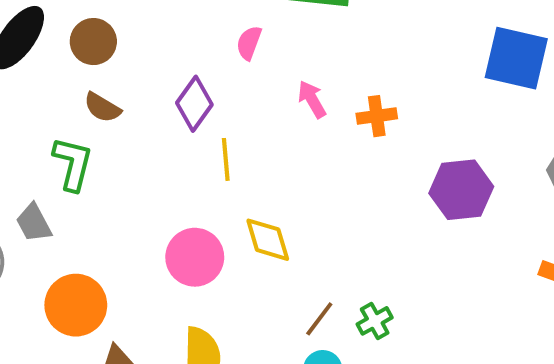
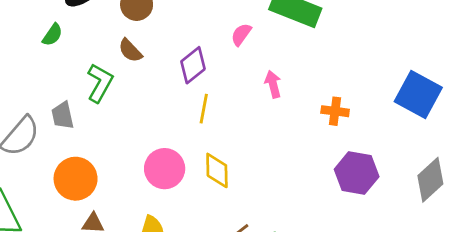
orange cross: (377, 116) -> (335, 111), moved

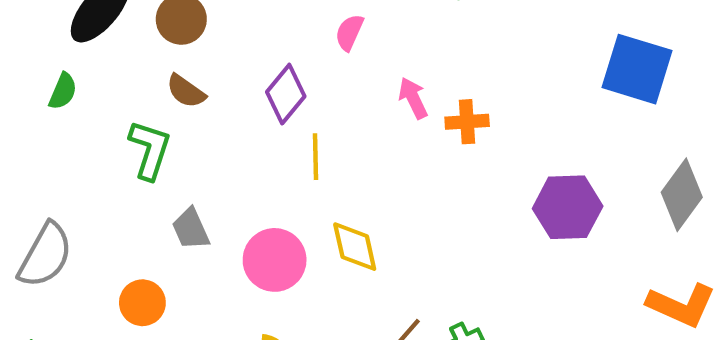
orange cross: (335, 111) -> (467, 122), moved
gray trapezoid: (63, 115) -> (191, 229), moved
orange circle: (76, 179) -> (142, 303), size x0.7

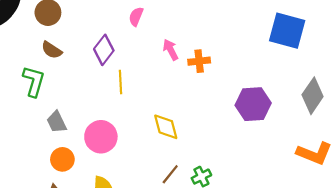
yellow diamond: (355, 247) -> (166, 127), moved
orange circle: (142, 303) -> (62, 159), moved

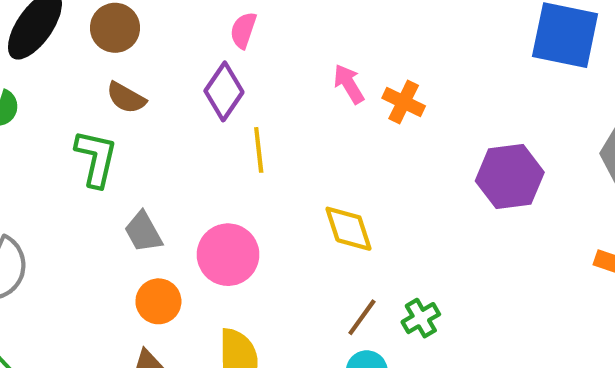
pink semicircle: (136, 17) -> (243, 30), moved
orange cross: (199, 61) -> (404, 102), turned 35

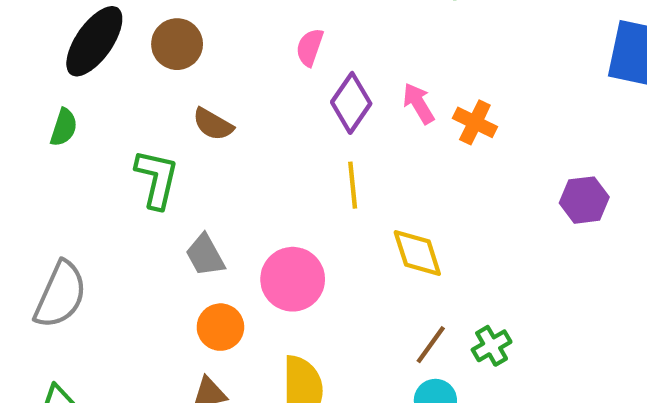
purple diamond: (224, 91) -> (351, 103), moved
brown semicircle: (126, 98) -> (213, 124), moved
yellow line: (259, 150) -> (353, 185), moved
purple hexagon: (510, 177) -> (584, 200), size x0.7

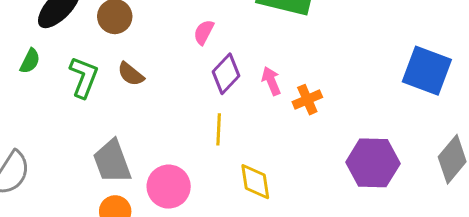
orange cross: (475, 122) -> (307, 100), turned 32
green L-shape: (157, 179) -> (84, 77), moved
purple hexagon: (584, 200) -> (373, 163), size x1.6
gray trapezoid: (205, 255) -> (112, 162), size x1.5

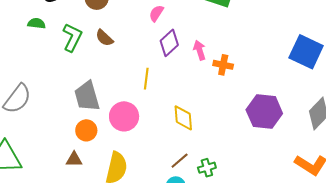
green semicircle: (30, 61) -> (37, 23), turned -114
orange cross: (307, 100) -> (223, 65), turned 30
yellow line: (219, 129) -> (146, 79), moved

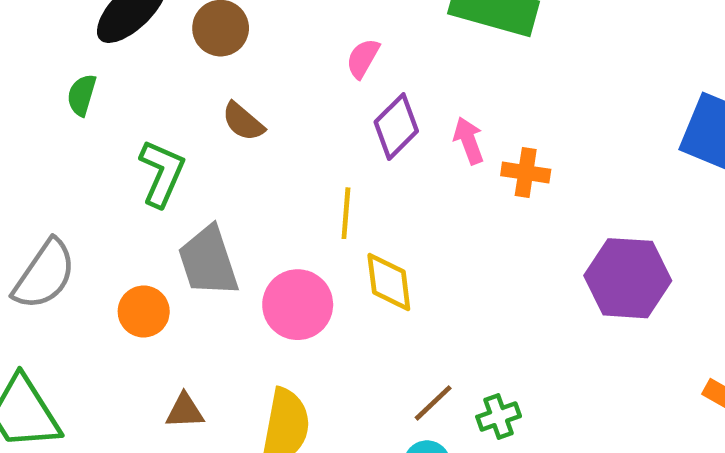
green semicircle: (37, 23) -> (82, 95), turned -78
green L-shape: (72, 37) -> (162, 173), moved
yellow diamond: (183, 118) -> (389, 282), moved
orange circle: (86, 130) -> (144, 311), moved

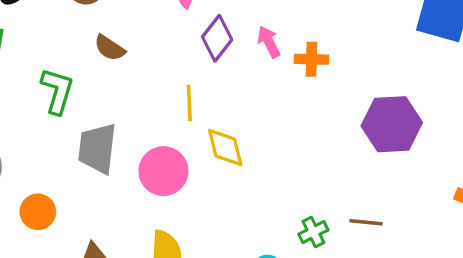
gray trapezoid: (208, 261) -> (97, 148), turned 32
orange circle: (144, 311) -> (38, 212), moved
brown line: (433, 403) -> (366, 222), moved, turned 56

